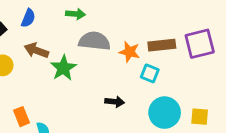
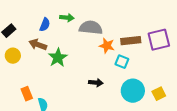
blue semicircle: (28, 18) -> (45, 25), moved
gray semicircle: (94, 41) -> (91, 28), moved
yellow square: (200, 117) -> (159, 94), turned -32

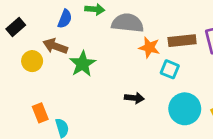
yellow circle: (13, 56) -> (32, 61), moved

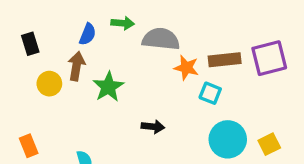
black rectangle: (16, 27) -> (30, 44), turned -66
brown arrow: (55, 46) -> (76, 66), turned 80
black arrow: (134, 98) -> (153, 127), moved
orange rectangle: (40, 113) -> (29, 146), moved

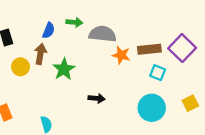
purple square: (269, 58) -> (182, 48), turned -32
cyan square: (210, 93) -> (158, 73), moved
yellow square: (269, 144) -> (190, 103), moved

